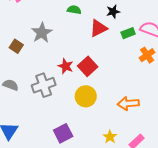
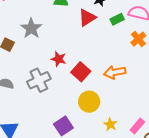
red square: (88, 66) -> (81, 72), moved
yellow circle: (86, 96) -> (89, 102), moved
orange arrow: (128, 103) -> (115, 72), moved

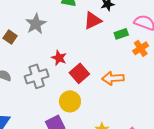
green rectangle: (117, 19) -> (121, 34), moved
yellow circle: (89, 102) -> (70, 101), moved

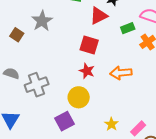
red star: (59, 58) -> (87, 71), moved
red square: (79, 73) -> (89, 45), moved, turned -30
gray cross: (37, 76) -> (37, 85), moved

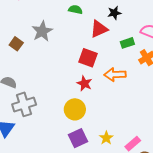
orange arrow: (121, 73) -> (115, 75), moved
gray cross: (37, 85) -> (24, 104), moved
purple square: (64, 121) -> (78, 138), moved

